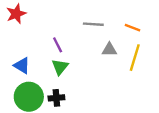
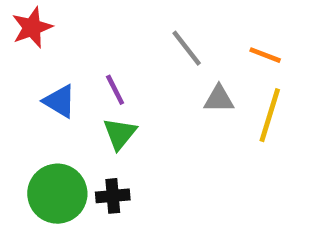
gray line: (93, 24) -> (187, 48), turned 48
blue triangle: (22, 66) -> (60, 101), moved

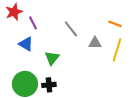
gray line: (187, 48) -> (71, 29), moved
purple line: (115, 90) -> (33, 23), moved

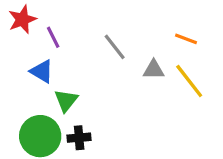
yellow line: (117, 50) -> (189, 81), turned -55
green triangle: (52, 58) -> (66, 100), moved

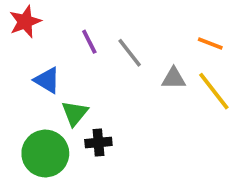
purple line: (53, 37) -> (89, 42), moved
black cross: (79, 138) -> (98, 142), moved

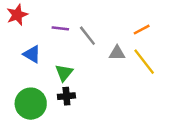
purple line: (89, 42) -> (60, 28), turned -56
orange line: (210, 44) -> (142, 30), turned -49
green triangle: (75, 113) -> (64, 73), moved

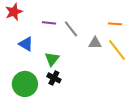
orange line: (142, 30) -> (115, 24), turned 32
black cross: (66, 96) -> (54, 78), turned 32

